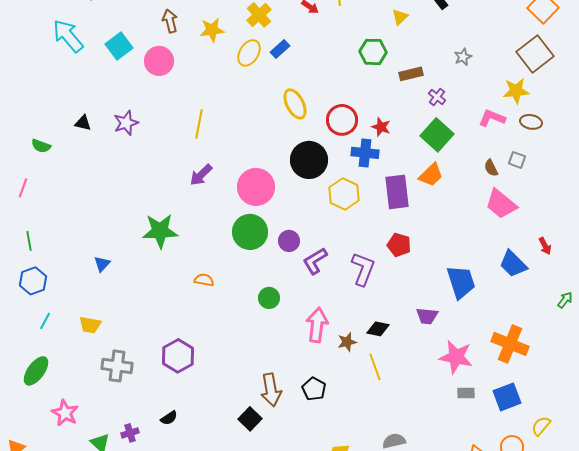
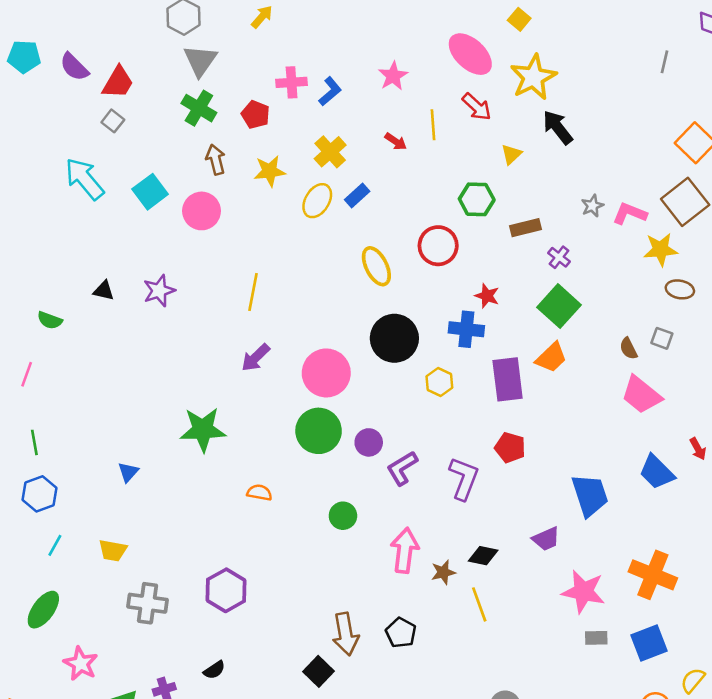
pink L-shape: (492, 118) -> (630, 214), moved
red circle: (342, 120) -> (438, 246), moved
yellow hexagon: (344, 194) -> (439, 382), size x0.7
purple trapezoid: (427, 316) -> (546, 539), turned -30

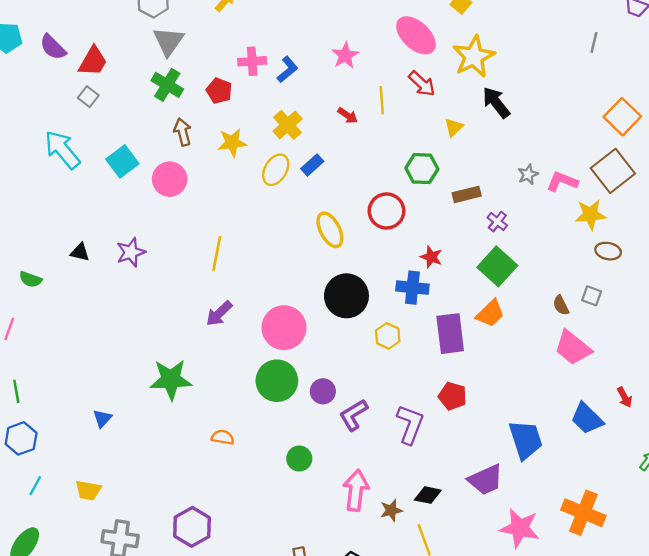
purple trapezoid: (546, 539) -> (486, 480), size x1.4

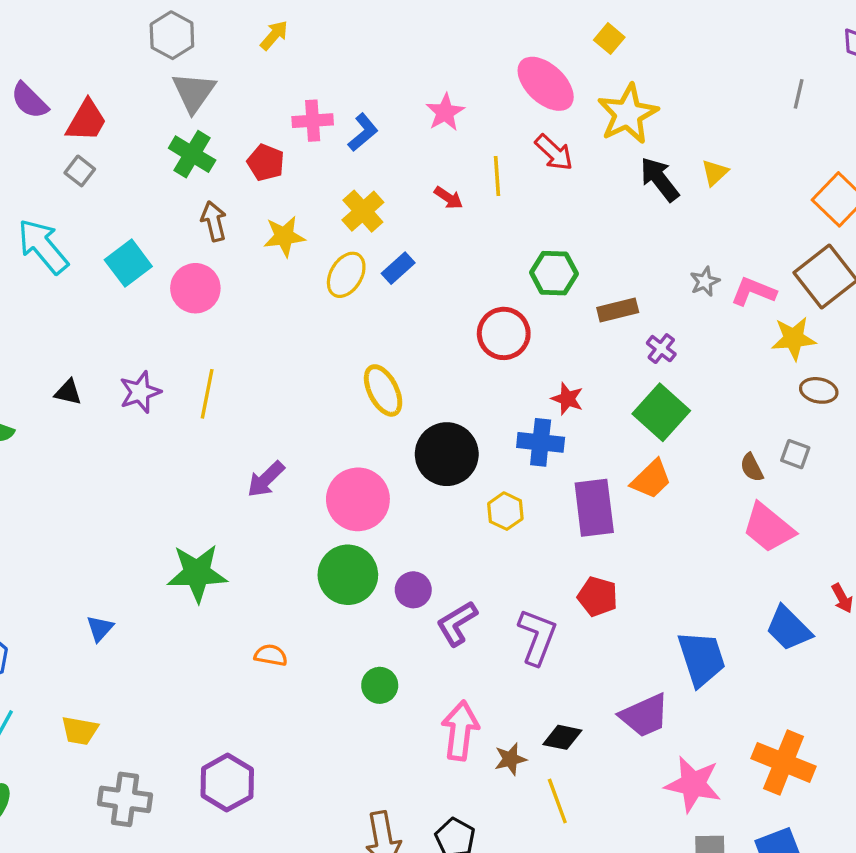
yellow triangle: (454, 127) -> (715, 173), moved
yellow ellipse: (330, 230) -> (383, 390), moved
yellow line: (217, 253) -> (207, 394), moved

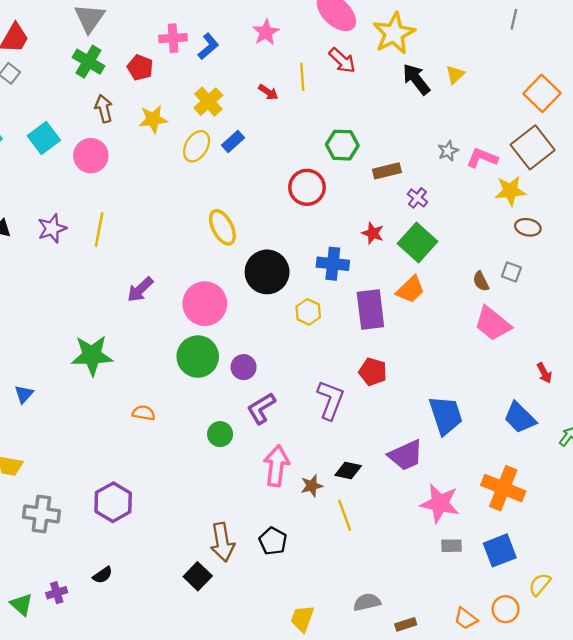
red star: (567, 399) -> (373, 233), moved
purple L-shape: (457, 623) -> (261, 408), moved
blue trapezoid: (789, 628) -> (520, 418), moved

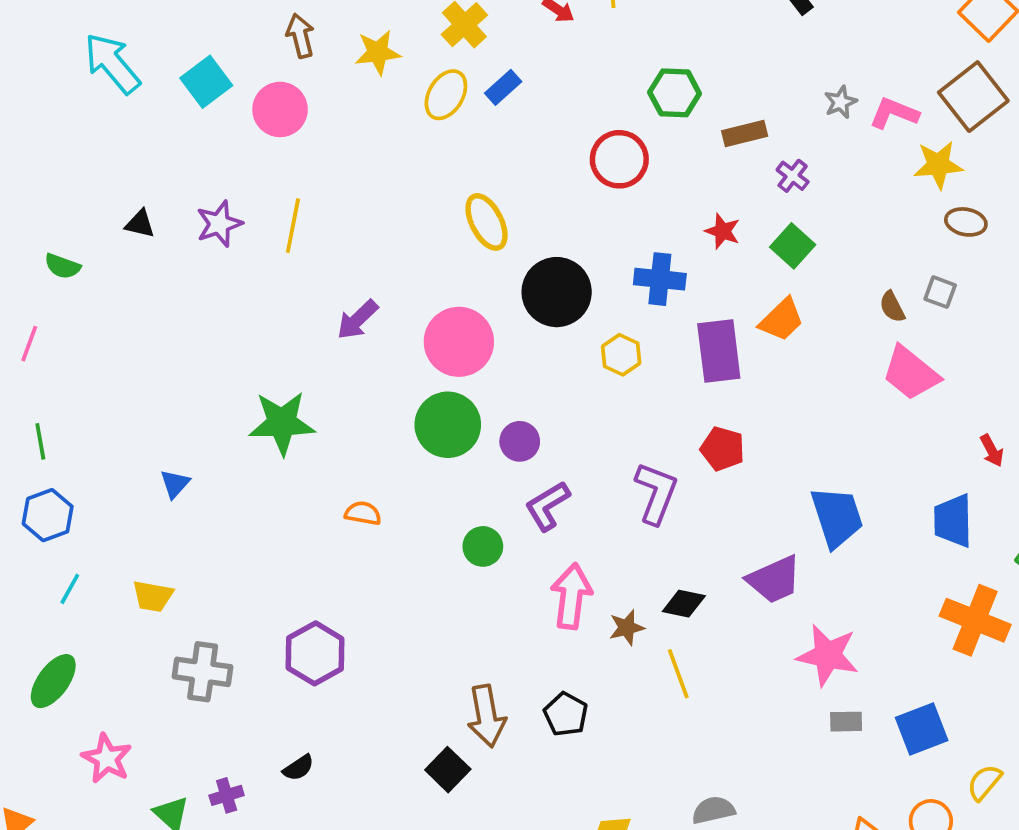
green square: (417, 243) -> (793, 246), size x0.7
blue trapezoid: (520, 418) -> (953, 521), turned 44
orange cross: (503, 488) -> (975, 620), moved

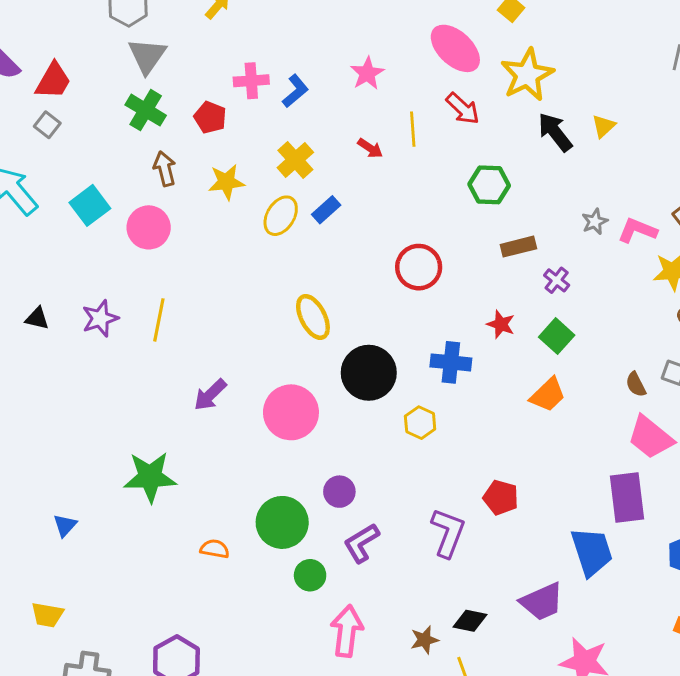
green hexagon: (675, 93) -> (489, 185), moved
purple rectangle: (719, 351) -> (627, 497), moved
green circle: (448, 425) -> (282, 522), moved
pink arrow: (571, 596) -> (347, 631), moved

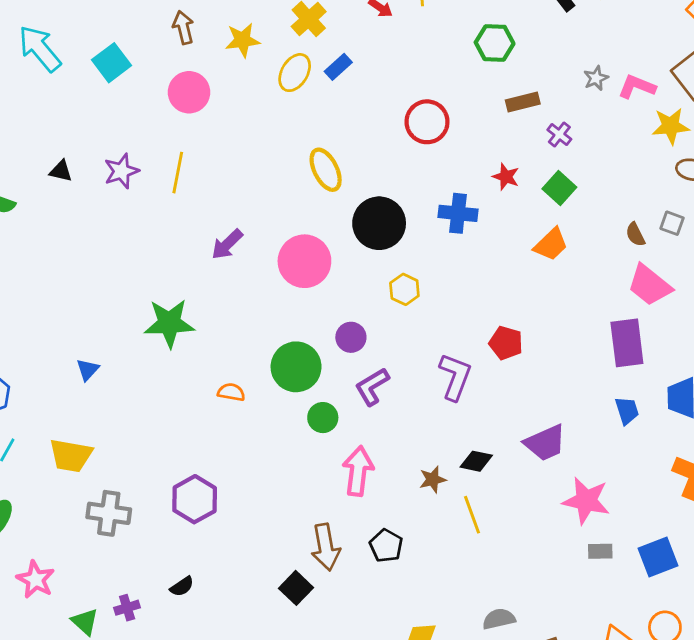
pink circle: (149, 227) -> (189, 92), moved
yellow hexagon: (420, 423) -> (404, 289), moved
blue trapezoid: (592, 552) -> (627, 411), moved, size x0.6
yellow trapezoid: (47, 615) -> (71, 456), size x1.4

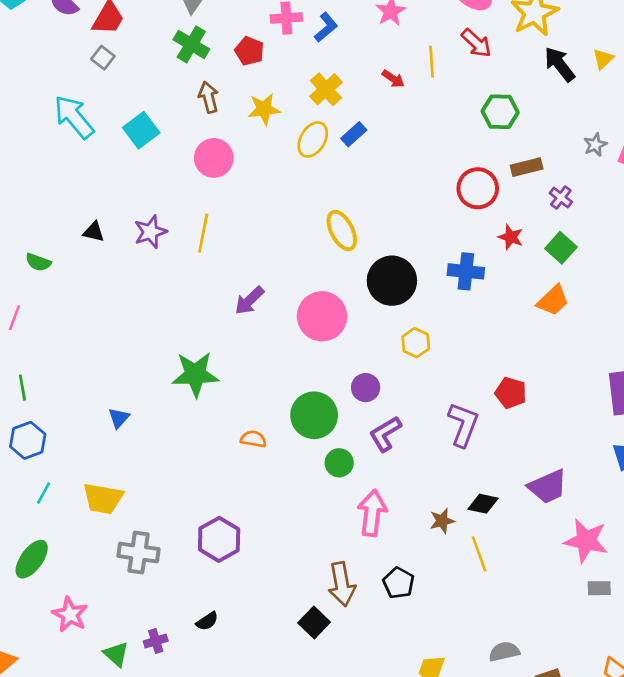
red circle: (427, 122) -> (478, 188), moved

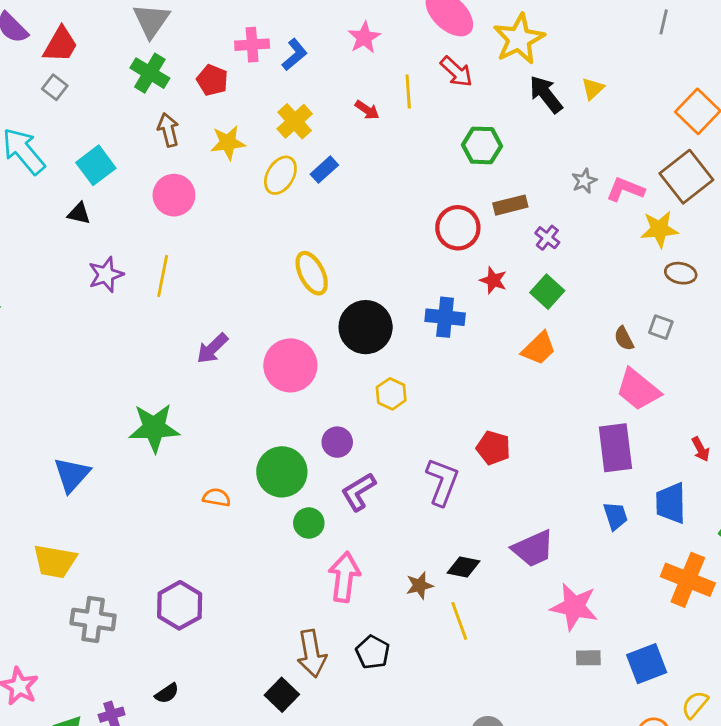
black triangle: (94, 232) -> (79, 214), moved
blue triangle: (119, 418) -> (72, 475), size x1.6

